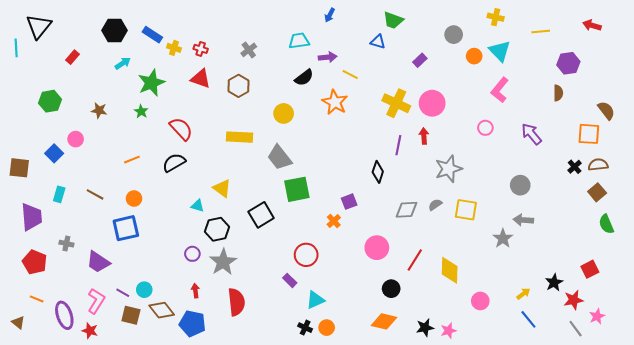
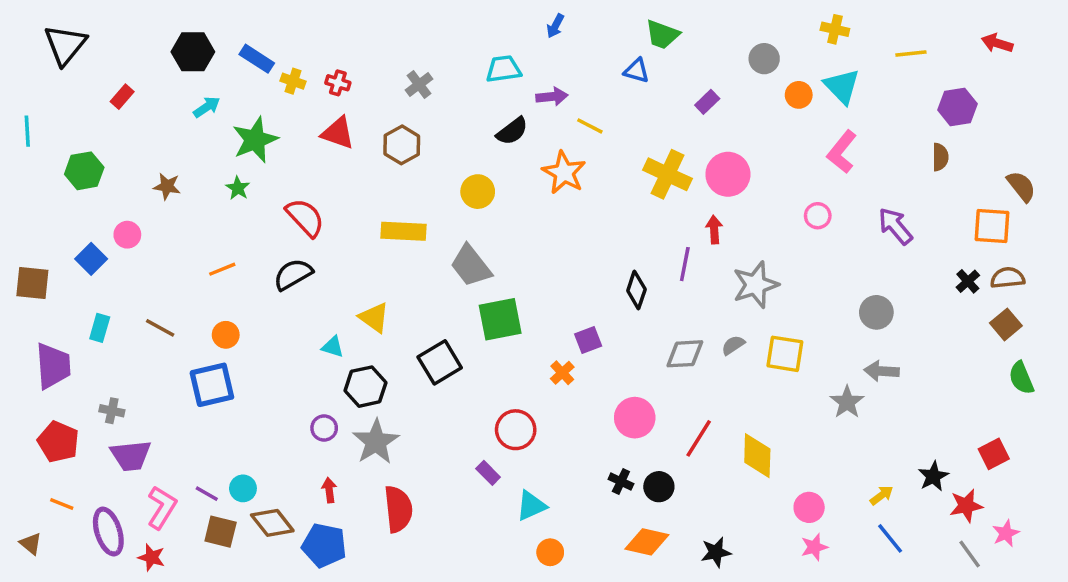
cyan line: (16, 48) -> (27, 131), moved
purple line: (398, 145) -> (685, 264), moved
purple trapezoid: (98, 262) -> (131, 456), moved, turned -40
black cross: (305, 328) -> (621, 482), moved
pink star: (449, 331) -> (814, 547), moved

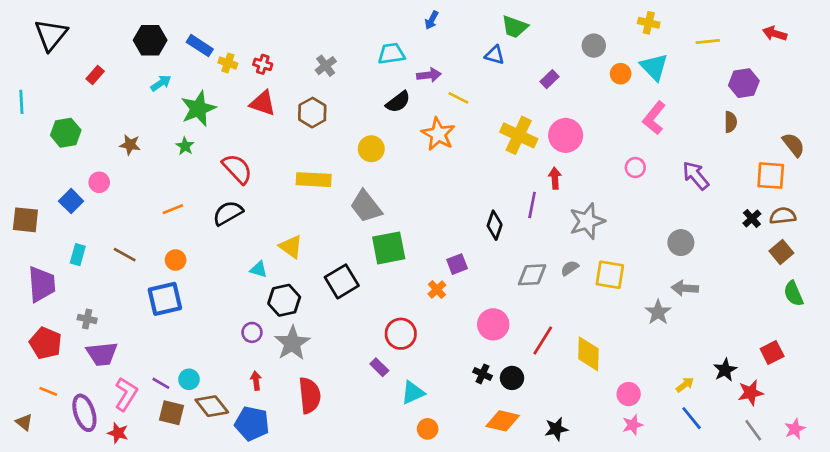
pink star: (1006, 533) -> (795, 429), moved

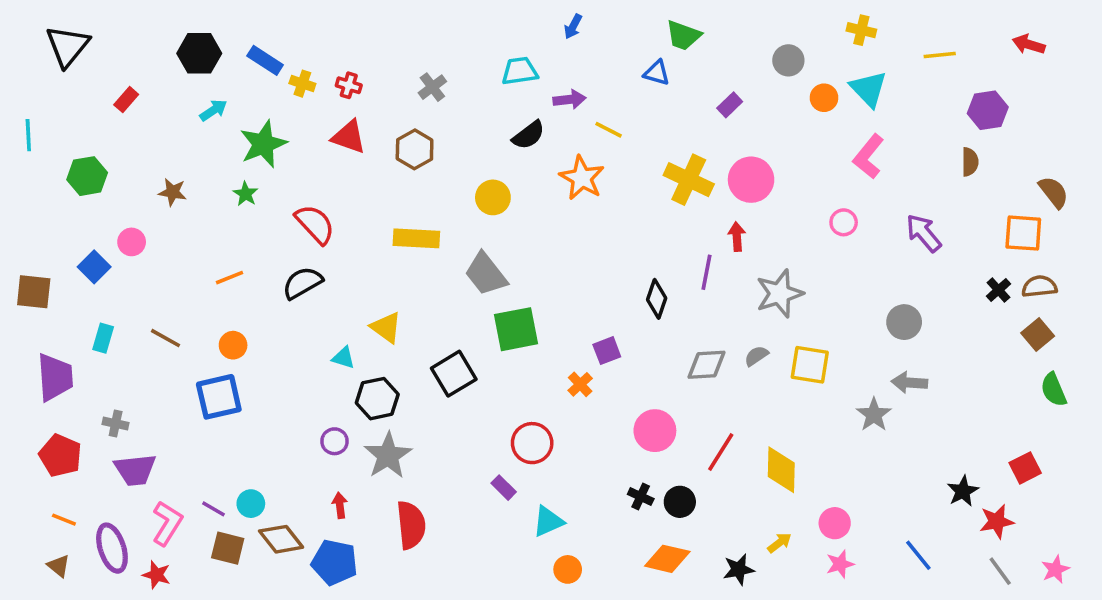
yellow arrow: (685, 385) -> (779, 543), moved
brown triangle: (24, 422) -> (59, 566), moved

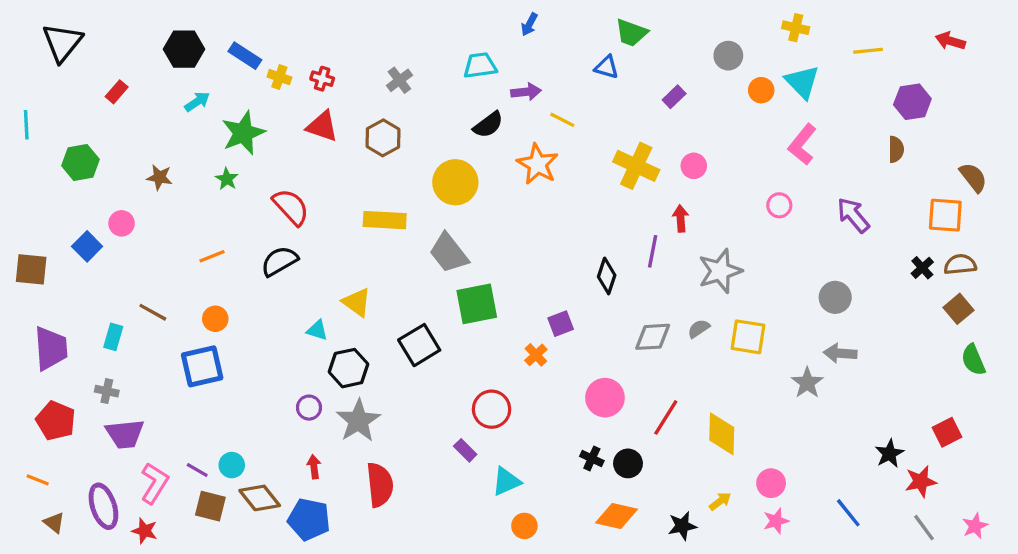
pink circle: (751, 180) -> (694, 166), size x0.6
yellow circle: (493, 197) -> (455, 182), size x1.4
cyan rectangle: (103, 338) -> (113, 337), moved
orange line: (64, 520) -> (38, 480), moved

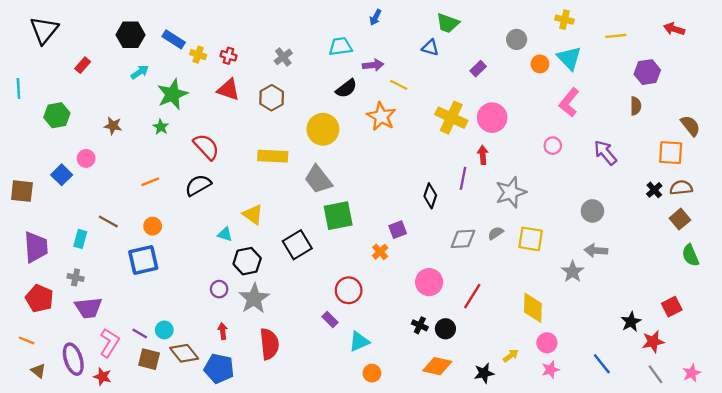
pink circle: (694, 166) -> (492, 118), size x1.6
yellow diamond: (722, 434) -> (533, 308), moved

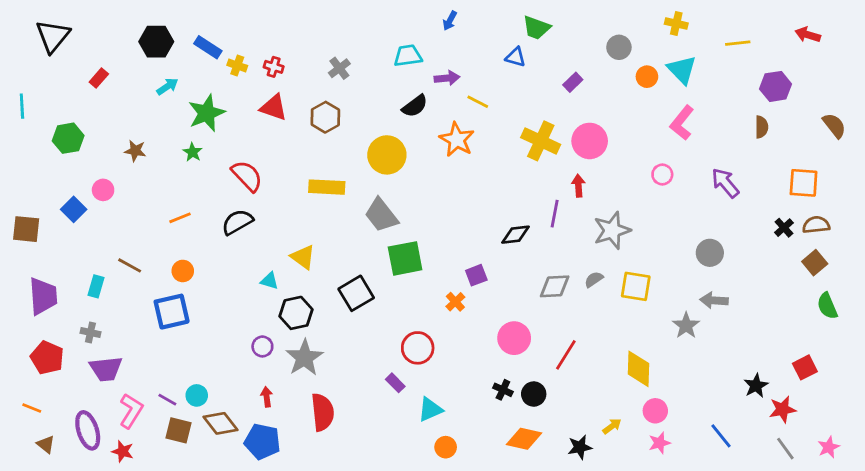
brown semicircle: (690, 126) -> (834, 126), moved
black diamond: (430, 196) -> (516, 235), turned 65

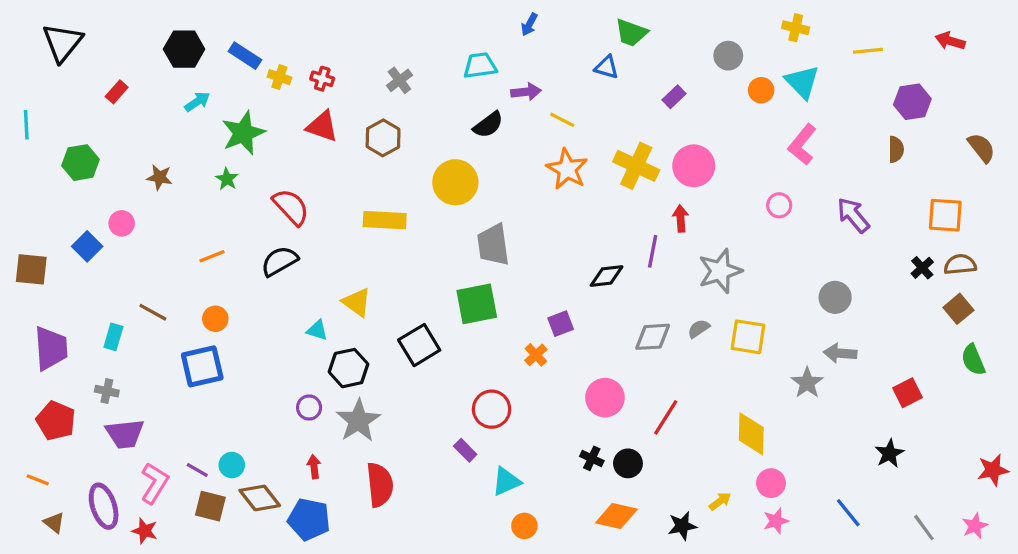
orange star: (457, 140) -> (567, 169), moved
gray trapezoid: (381, 215) -> (493, 245), moved, turned 30
red square: (805, 367) -> (907, 393), moved
red star: (783, 409) -> (993, 470), moved

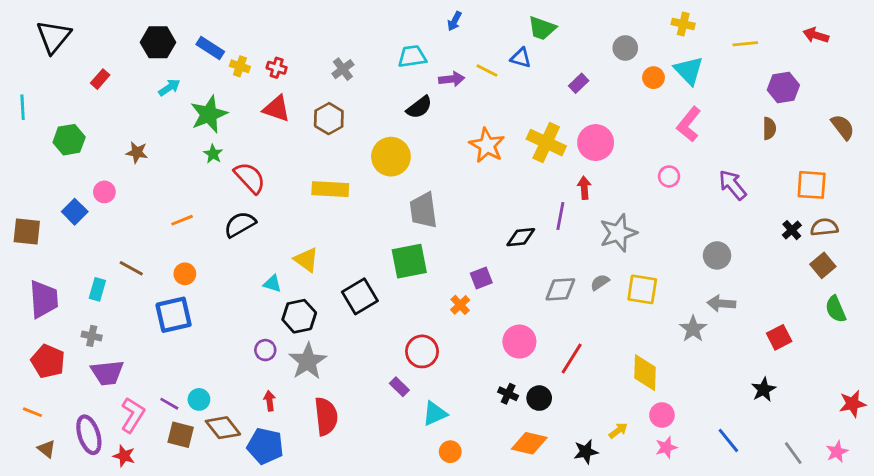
yellow line: (562, 120) -> (487, 71), moved
green star: (227, 179) -> (213, 154), moved

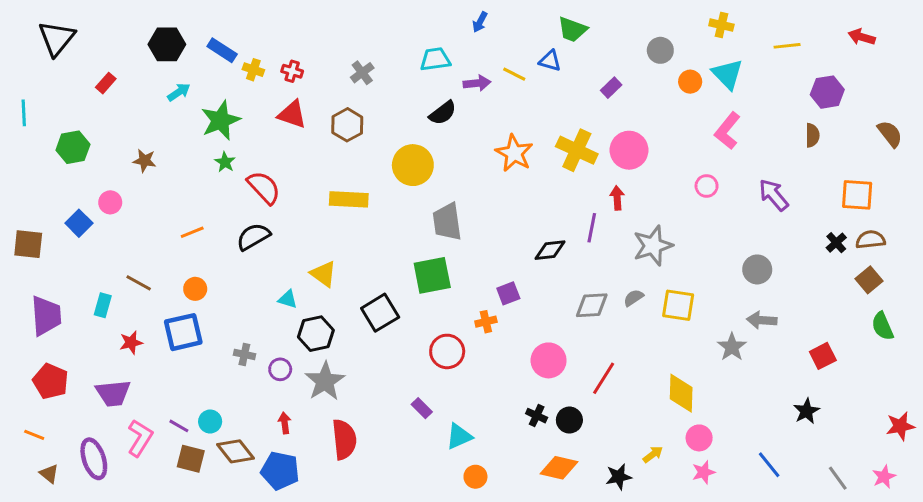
orange cross: (460, 305) -> (486, 322), turned 30
gray cross: (92, 336) -> (244, 354), moved
red circle: (422, 351) -> (447, 351), moved
red star: (124, 456) -> (131, 343), moved, turned -30

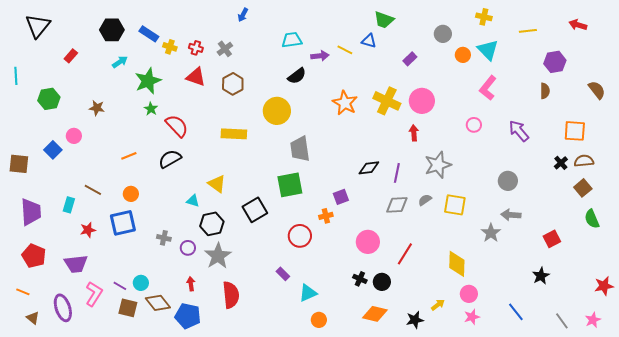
blue arrow: (480, 22) -> (243, 15), moved
gray cross: (362, 73) -> (225, 49), moved
purple line: (592, 228) -> (397, 173), moved

